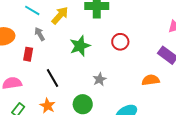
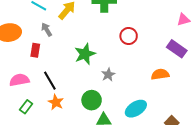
green star: (80, 46) -> (85, 54), moved
black line: (53, 78) -> (50, 81), moved

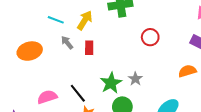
red rectangle: (35, 50) -> (89, 48), moved
green star: (85, 54) -> (111, 83), moved

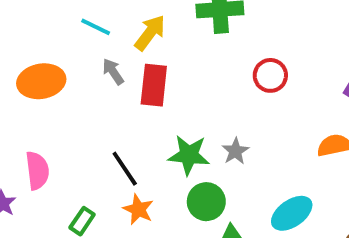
red rectangle: (89, 48) -> (154, 85), size x1.5
green star: (111, 83) -> (189, 155), turned 30
pink semicircle: (47, 97) -> (37, 171), moved, turned 96

